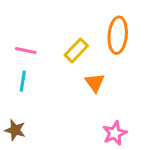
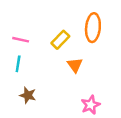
brown star: (15, 130) -> (28, 95), moved

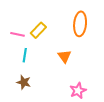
yellow rectangle: (60, 40) -> (38, 30), moved
cyan line: (18, 64) -> (25, 55), moved

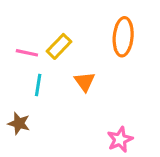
orange triangle: (64, 56) -> (85, 82), moved
brown star: (24, 82) -> (19, 123), moved

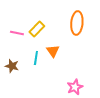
cyan line: (38, 85) -> (36, 58), moved
brown star: (19, 123) -> (12, 66), moved

